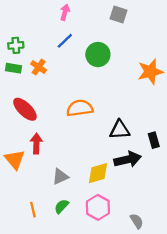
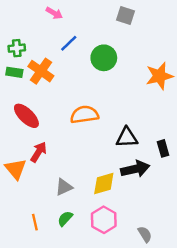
pink arrow: (65, 12) -> (54, 13), moved, turned 105
orange cross: (39, 67) -> (41, 71), size x1.5
red arrow: (36, 143) -> (39, 152), turned 30

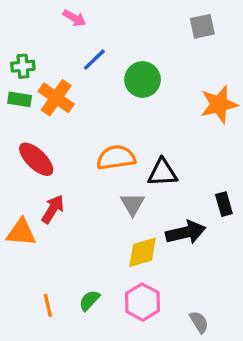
gray square: (126, 16) -> (202, 26), moved, turned -30
black triangle: (127, 138) -> (162, 173), moved
orange triangle: (16, 169) -> (21, 232), turned -45
gray triangle: (64, 187) -> (133, 204), moved, turned -36

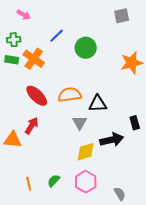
pink arrow: (74, 18) -> (24, 15), moved
red ellipse: (36, 159) -> (37, 96), moved

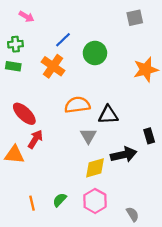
orange cross: (34, 59) -> (53, 66), moved
red ellipse: (37, 96) -> (24, 114), moved

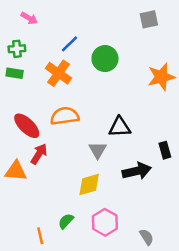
orange semicircle: (77, 105) -> (65, 116), moved
yellow diamond: (95, 168) -> (89, 184), moved
orange line: (32, 203) -> (40, 236), moved

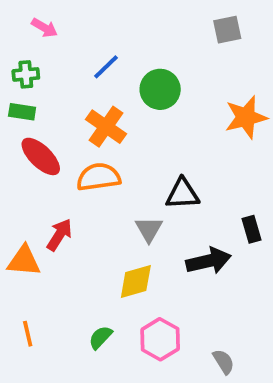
orange cross: (59, 73) -> (106, 127), moved
red ellipse: (27, 126) -> (41, 156), moved
orange line: (40, 236) -> (28, 334), moved

